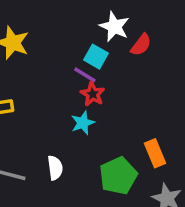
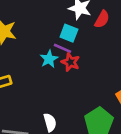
cyan star: (83, 123) -> (49, 59), moved

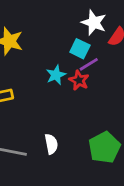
purple line: (63, 48) -> (89, 64), moved, turned -60

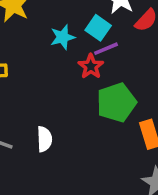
cyan star: (56, 75) -> (63, 37), moved
green pentagon: (104, 147) -> (116, 102), moved

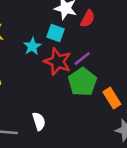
purple line: (106, 49) -> (82, 58), moved
red star: (91, 66) -> (58, 62), size x1.5

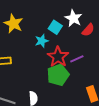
cyan square: (56, 33) -> (55, 27), moved
green pentagon: (82, 82) -> (58, 75), moved

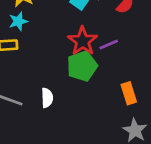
cyan star: (42, 41) -> (18, 21), moved

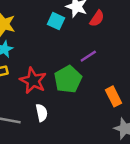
red star: (83, 41) -> (33, 81), moved

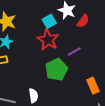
cyan square: (56, 21) -> (49, 21), turned 32
red star: (33, 81) -> (48, 40), moved

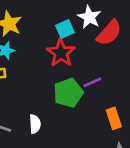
red semicircle: (83, 21) -> (109, 33), size x1.5
purple line: (74, 52) -> (92, 82), moved

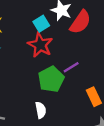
white semicircle: (35, 124) -> (41, 110), moved

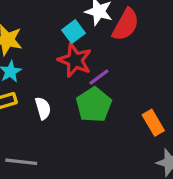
purple line: (71, 67) -> (99, 77), moved
white semicircle: (41, 110) -> (43, 108), moved

